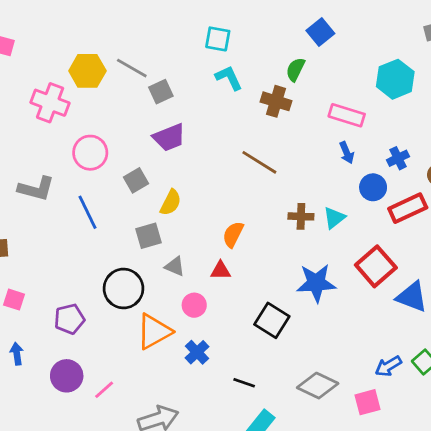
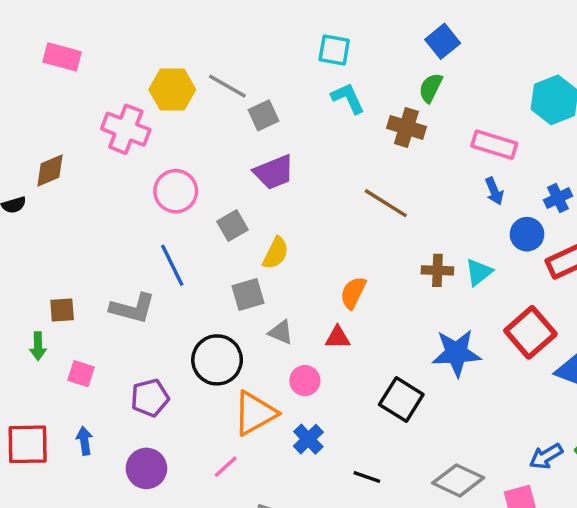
blue square: (320, 32) -> (443, 41), moved
gray L-shape: (36, 189) -> (133, 308), moved
pink line: (104, 390) -> (226, 467), moved

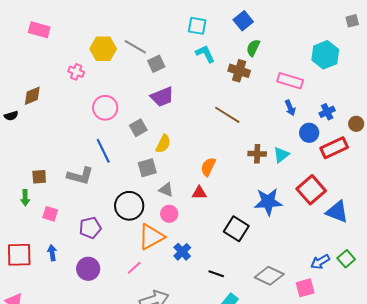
blue square: (443, 41) -> (243, 21), moved
pink cross: (126, 129) -> (76, 72), size x0.6
pink circle: (305, 381) -> (169, 214), moved

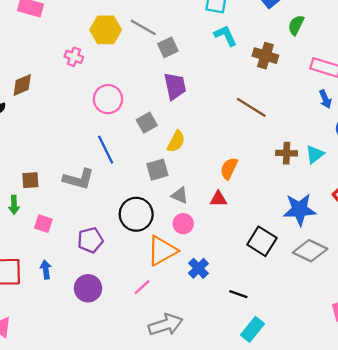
green semicircle: (253, 48) -> (296, 25), moved
purple trapezoid: (162, 97) -> (175, 86), turned -80
gray diamond: (269, 276) -> (310, 251), moved

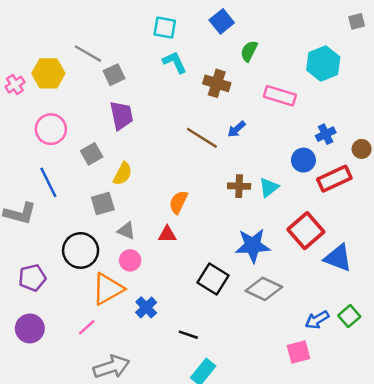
yellow hexagon: (106, 30) -> (48, 73), moved
pink cross: (74, 57) -> (15, 85), turned 36
blue arrow: (325, 99) -> (237, 129), moved, turned 72

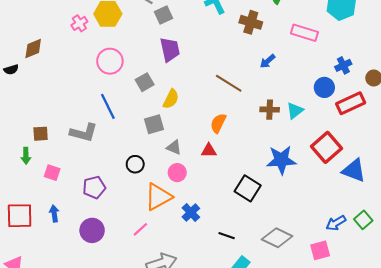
brown line: (202, 138) -> (229, 83), moved
black circle: (81, 250) -> (135, 164), size x0.6
gray diamond: (264, 289) -> (277, 238), moved

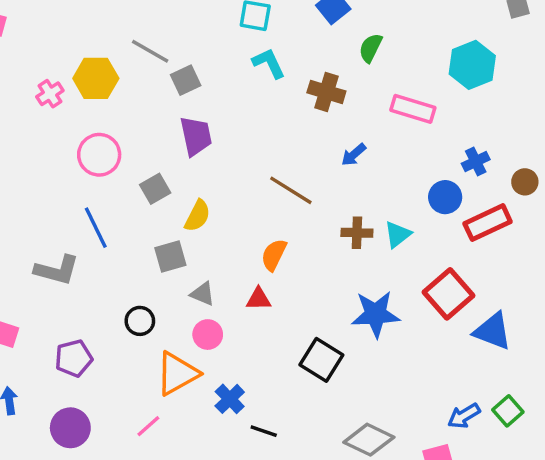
black line: (227, 236) -> (264, 431), moved

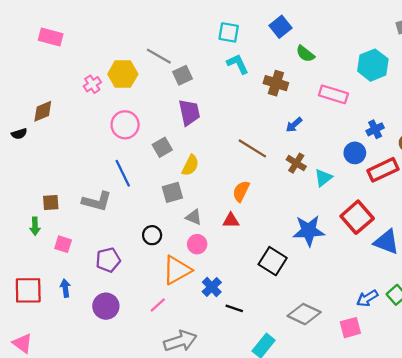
green semicircle: (371, 48) -> (305, 54), turned -78
brown cross: (357, 233) -> (296, 163), moved, turned 30

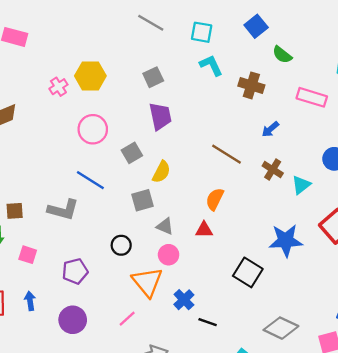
gray line: (159, 56) -> (151, 23), moved
blue line: (123, 173) -> (90, 180), turned -32
orange triangle: (177, 270) -> (147, 282), turned -40

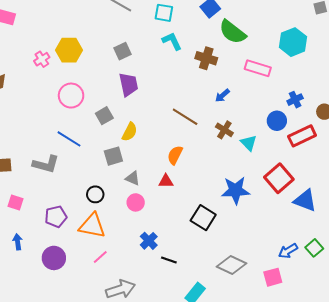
green semicircle: (282, 55) -> (232, 32), size x1.6
cyan triangle: (301, 185) -> (249, 143), turned -36
orange triangle: (147, 282) -> (92, 226), moved, turned -40

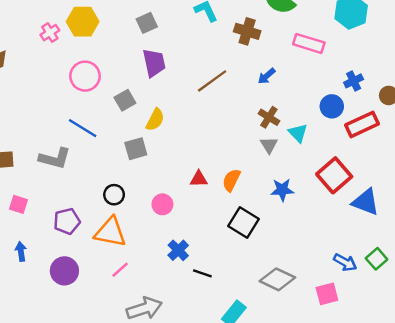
brown line: (185, 117) -> (212, 81), moved, turned -68
orange semicircle: (175, 155) -> (231, 180), moved
gray triangle: (133, 178) -> (269, 145), moved, turned 35
blue star: (236, 190) -> (282, 190), size x0.7
blue arrow: (288, 251) -> (345, 262), turned -120

